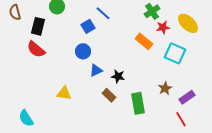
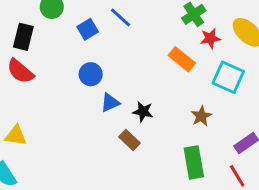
blue square: (88, 26) -> (88, 29), moved
brown star: (165, 88) -> (201, 116), moved
yellow triangle: (64, 93) -> (16, 136), moved
green rectangle: (138, 103) -> (194, 162), moved

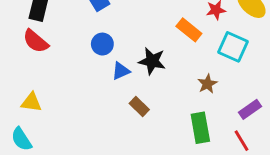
black star: (143, 112) -> (152, 61), moved, size x1.4

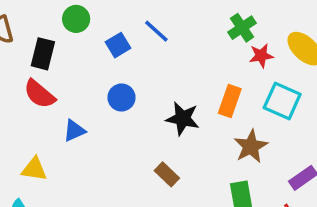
orange rectangle: (189, 30) -> (230, 101), moved, turned 70
blue triangle: (121, 71) -> (74, 131), moved
brown star: (207, 84) -> (251, 146), size x1.4

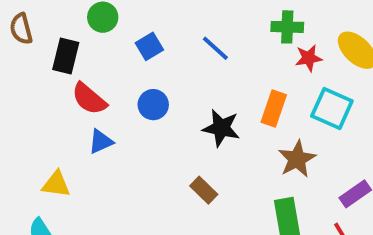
green cross: (242, 28) -> (287, 27), turned 36
blue line: (156, 31) -> (215, 48), moved
red semicircle: (39, 94) -> (89, 99), moved

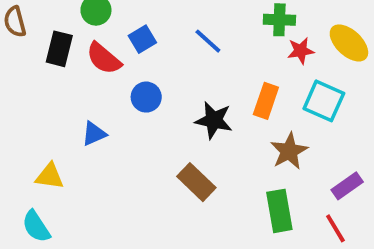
red semicircle: (89, 99) -> (104, 58), moved
brown rectangle: (204, 190) -> (196, 182), size x1.4

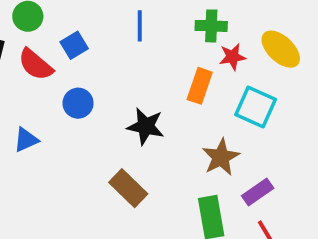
blue line: (208, 41) -> (140, 26), moved, turned 48
orange rectangle: (266, 101) -> (200, 86), moved
purple rectangle: (347, 186) -> (258, 192), moved

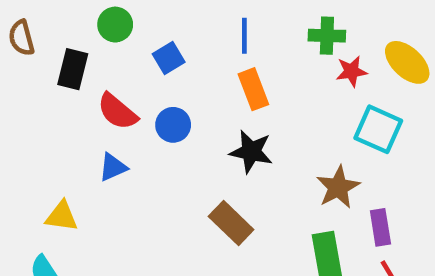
red semicircle: (36, 65) -> (117, 111), moved
orange rectangle: (200, 86) -> (253, 89), moved, turned -40
purple rectangle: (258, 192) -> (380, 227), turned -64

